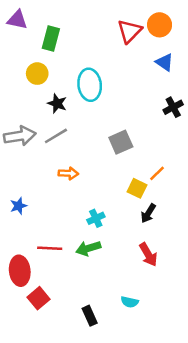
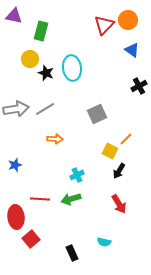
black star: (57, 103) -> (46, 73), moved

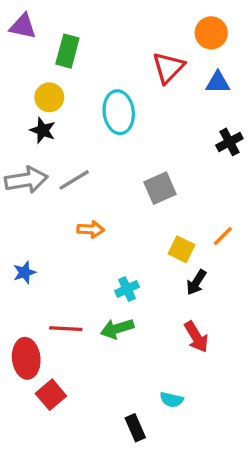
red triangle: (104, 25) -> (168, 68), moved
blue triangle: (132, 50) -> (218, 82), turned -35
black star: (46, 73) -> (43, 130), moved
orange line: (126, 139) -> (223, 236), moved
black rectangle: (72, 253) -> (135, 428), moved

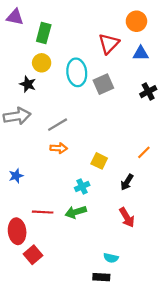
yellow circle: (49, 97) -> (42, 63), moved
gray line: (74, 180) -> (58, 125), moved
gray square: (160, 188) -> (103, 84), moved
yellow square: (181, 249) -> (99, 161), moved
black rectangle: (135, 428) -> (101, 277), moved, turned -63

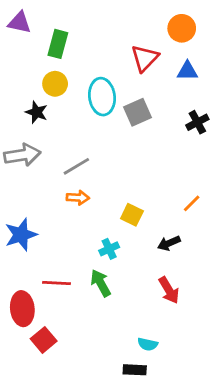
blue star: (16, 176) -> (21, 235), size x1.6
black arrow: (127, 182) -> (169, 243), turned 35
green arrow: (76, 212) -> (101, 283), turned 78

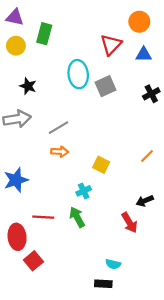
yellow circle: (55, 84) -> (16, 46), moved
black arrow: (169, 243) -> (145, 201), moved

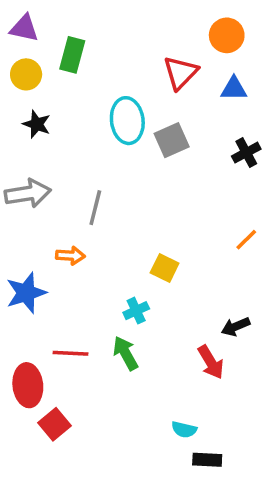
black star: (28, 86) -> (37, 124), moved
gray line: (59, 128) -> (95, 208), turned -45
orange arrow: (60, 152) -> (70, 256), moved
orange line: (147, 156) -> (246, 240), moved
black rectangle: (103, 284) -> (207, 460), moved

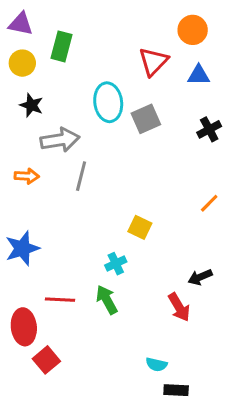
gray arrow: (28, 193) -> (60, 140), moved
orange arrow: (70, 256) -> (27, 176), moved

